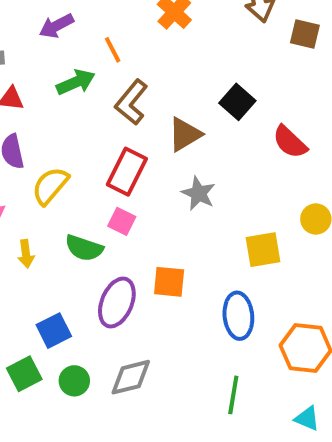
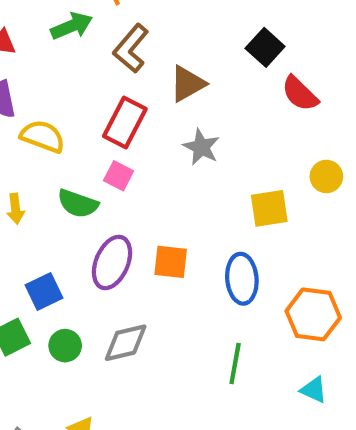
black square: (237, 102) -> (265, 47), moved
yellow semicircle: (50, 186) -> (43, 136), turned 69
orange square: (169, 282) -> (171, 262), moved

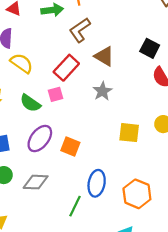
black square: (265, 47) -> (150, 48), turned -30
brown triangle: (187, 84) -> (104, 56), turned 45
pink square: (119, 176) -> (55, 94), turned 32
blue ellipse: (242, 279) -> (97, 183), moved
green line: (235, 363) -> (75, 206), moved

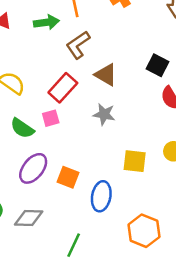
gray star: (102, 91) -> (104, 114), turned -30
blue ellipse: (97, 183) -> (101, 196), moved

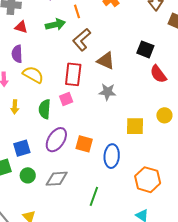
red rectangle: (63, 88) -> (73, 74), turned -30
green semicircle: (22, 128) -> (45, 109), turned 66

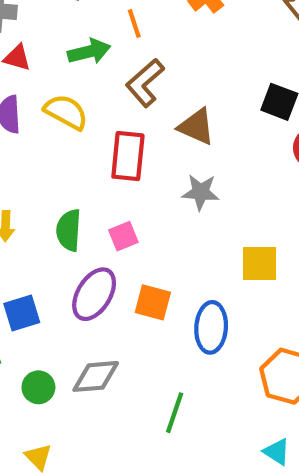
yellow semicircle: (33, 75) -> (66, 112), moved
pink square: (66, 99) -> (123, 236), moved
green circle: (28, 175) -> (38, 387), moved

